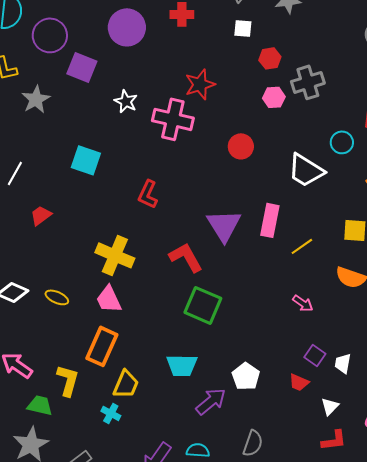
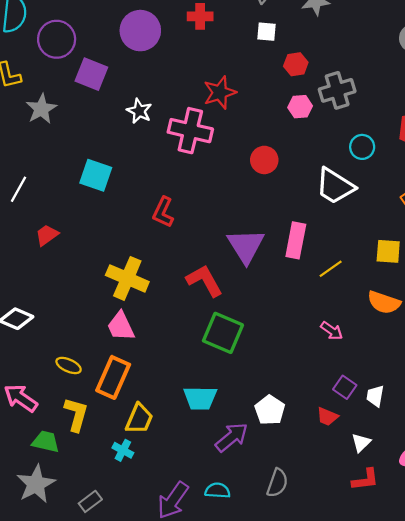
cyan circle: (342, 142) -> (362, 147), moved
yellow ellipse: (57, 297) -> (69, 365), moved

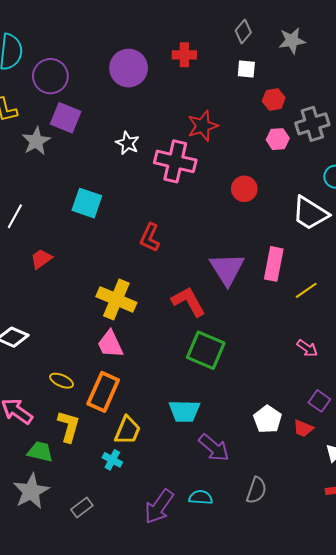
purple square: (91, 74) -> (66, 118), moved
white pentagon: (270, 410) -> (268, 419), moved
purple arrow: (232, 437) -> (214, 448), turned 80

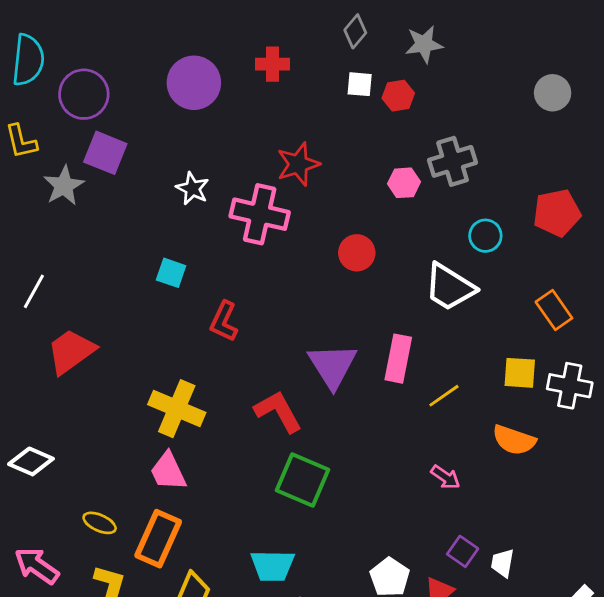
red hexagon: (274, 99) -> (398, 96), moved
cyan square: (87, 203) -> (171, 273), moved, size x0.7
red trapezoid: (41, 259) -> (71, 351), size x1.6

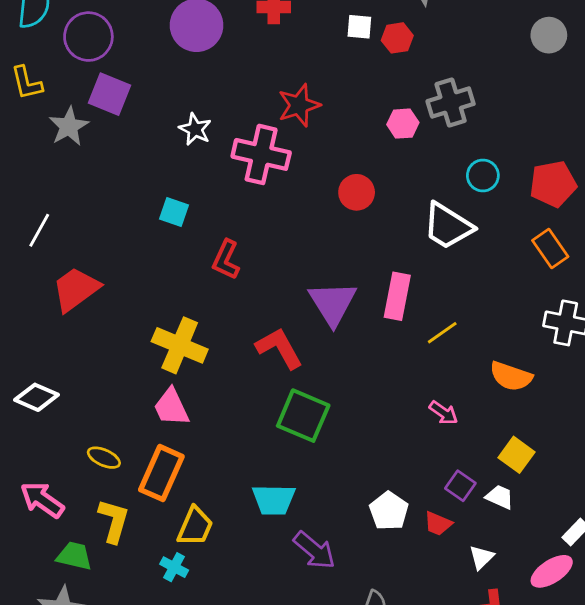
red pentagon: (557, 213) -> (553, 184), moved
yellow square: (520, 373) -> (517, 455), moved, turned 32
white trapezoid: (503, 563) -> (500, 497), turned 104

